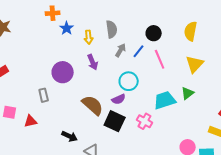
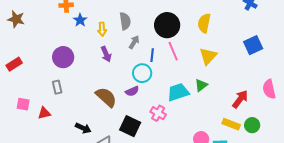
black circle: (154, 33) -> (167, 25), size x1.6
blue line: (139, 51) -> (152, 55), moved, turned -32
purple circle: (63, 72) -> (63, 57), moved
black square: (115, 121) -> (130, 126), moved

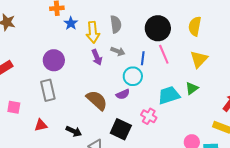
yellow arrow: (102, 29) -> (93, 32), size x1.5
gray arrow: (134, 42) -> (118, 51), moved, turned 80
gray rectangle: (57, 87) -> (48, 90), size x1.5
red triangle: (44, 113) -> (41, 125), moved

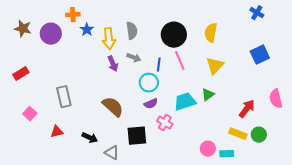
purple circle: (54, 60) -> (51, 34), moved
purple semicircle: (123, 94) -> (151, 104), moved
pink square: (14, 107) -> (30, 114), turned 32
black square: (121, 129) -> (137, 136), turned -30

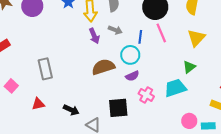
cyan trapezoid: (185, 102) -> (175, 88), moved
brown semicircle: (113, 107) -> (103, 67), moved, turned -60

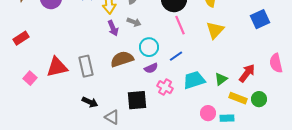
blue line: (140, 37) -> (176, 56), moved, turned 48
green triangle: (189, 67) -> (221, 79), moved
gray rectangle: (45, 69) -> (86, 66), moved
red triangle: (38, 104) -> (57, 67), moved, size x1.6

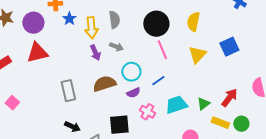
blue square: (260, 19) -> (229, 47), moved
red triangle: (57, 67) -> (37, 53), moved

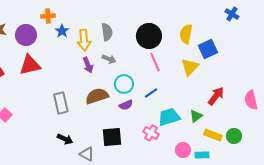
blue square: (229, 47) -> (208, 49), moved
red arrow: (229, 98) -> (216, 96), moved
pink cross: (147, 112) -> (151, 133), moved

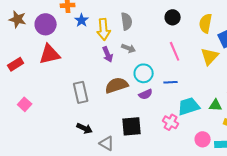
black circle: (149, 36) -> (173, 17), moved, size x0.6
blue line: (151, 93) -> (171, 82), turned 32
green triangle: (196, 116) -> (216, 105), turned 40

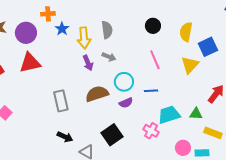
black square: (132, 126) -> (112, 135), turned -30

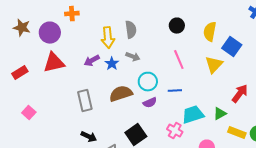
blue star: (62, 29) -> (112, 64), moved
blue square: (208, 47) -> (232, 47), turned -30
purple arrow: (88, 63) -> (92, 61), moved, turned 84
green triangle: (196, 114) -> (220, 114), turned -32

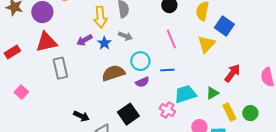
gray rectangle: (85, 101) -> (60, 68), moved
yellow rectangle: (237, 133) -> (229, 112), turned 42

